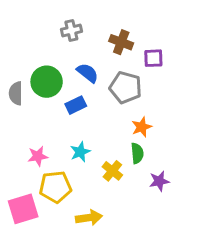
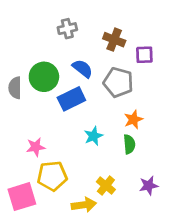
blue rectangle: (76, 105) -> (71, 99), size x1.4
cyan star: (80, 152) -> (93, 136), moved
yellow cross: (112, 171) -> (106, 186), moved
purple star: (159, 181) -> (149, 186), moved

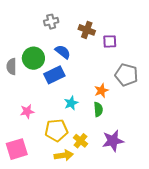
gray pentagon: (118, 82) -> (126, 75), moved
yellow pentagon: (52, 176) -> (56, 130), moved
purple star: (149, 186) -> (113, 141), size x1.5

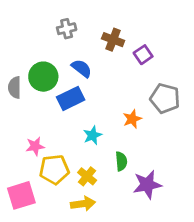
purple square: (110, 41) -> (143, 55), turned -32
green semicircle: (98, 109) -> (121, 161), moved
yellow pentagon: (56, 130) -> (54, 169), moved
yellow cross: (80, 141) -> (87, 176), moved

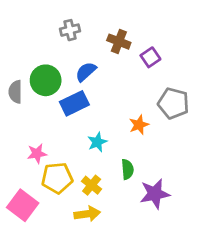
blue semicircle: (82, 68) -> (86, 72), turned -80
pink square: (21, 195) -> (23, 205), turned -36

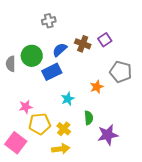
brown cross: (119, 42) -> (83, 44), moved

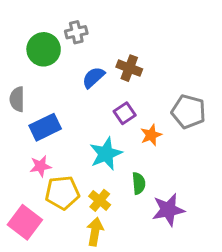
purple square: (105, 40) -> (125, 113), moved
green circle: (32, 56) -> (44, 49), moved
blue rectangle: (52, 72) -> (45, 127), moved
cyan star: (68, 99) -> (106, 154), size x1.5
yellow arrow: (61, 149) -> (95, 232), turned -72

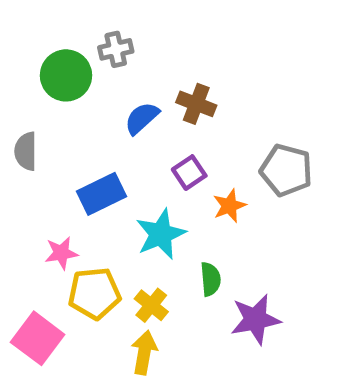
blue rectangle: (45, 127) -> (102, 194), moved

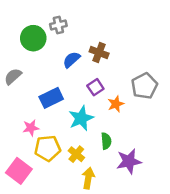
gray semicircle: (26, 151) -> (13, 76), turned 48
gray pentagon: (286, 170) -> (144, 86), turned 30
yellow arrow: (144, 353) -> (88, 178), moved

